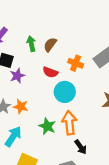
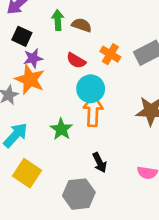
brown semicircle: (50, 45) -> (82, 25), turned 64
orange star: (21, 107) -> (30, 79), moved, size x1.5
orange arrow: (69, 123) -> (93, 111), moved

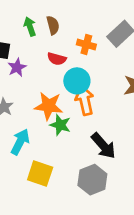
brown semicircle: (82, 25) -> (53, 25), turned 72
orange star: (30, 79) -> (49, 106), moved
black arrow: (100, 163) -> (103, 146), size x1.5

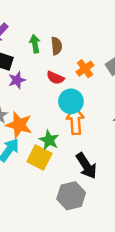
orange cross: (86, 44) -> (85, 69), turned 30
orange star: (49, 106) -> (19, 125), moved
yellow square: (40, 173) -> (39, 158), moved

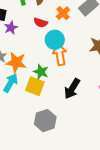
black arrow: (86, 166) -> (72, 89), turned 70
gray hexagon: (71, 196) -> (45, 121), moved

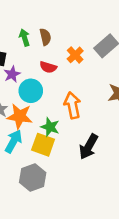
cyan circle: (55, 40) -> (31, 91), moved
gray hexagon: (45, 121) -> (33, 177), moved

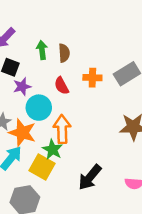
orange cross: (75, 55) -> (92, 78), turned 35
red semicircle: (48, 67) -> (62, 86), turned 35
orange arrow: (72, 105) -> (62, 129), moved

